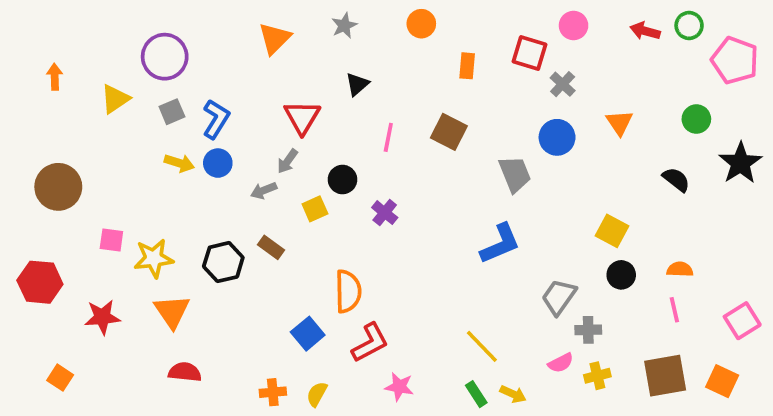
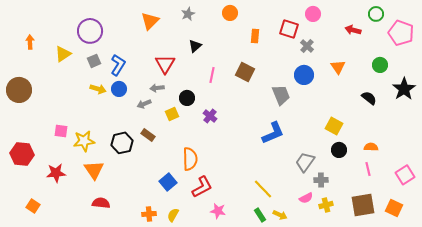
red arrow: (645, 31) -> (353, 30), moved
gray arrow: (287, 161) -> (157, 88), turned 48
brown circle: (58, 187) -> (19, 90), moved

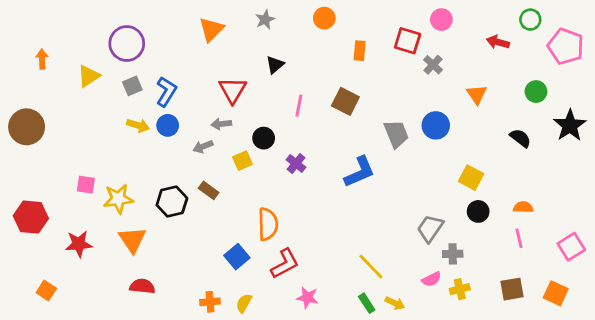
blue circle: (304, 75) -> (436, 125), moved
blue L-shape: (273, 133) -> (360, 172), moved
brown square: (363, 205) -> (512, 289), size x0.7

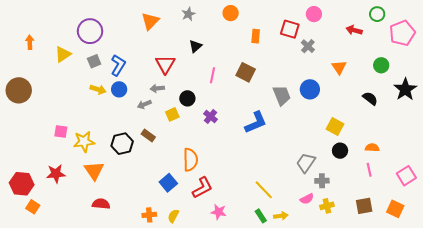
pink pentagon: (566, 46) -> (402, 33), turned 30
red hexagon: (31, 217) -> (22, 184), moved
yellow arrow: (395, 303) -> (281, 216), turned -32

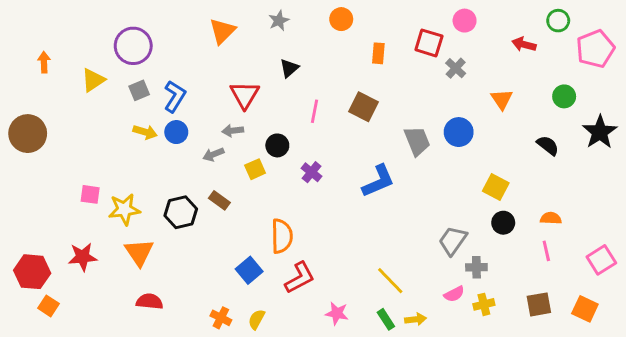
pink star: (219, 212) -> (337, 313), moved
orange cross: (149, 215) -> (221, 318), turned 32

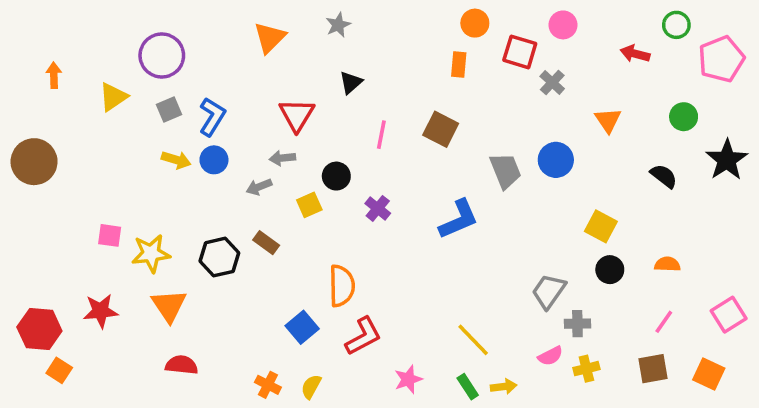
orange circle: (341, 19) -> (475, 23), moved
pink line: (546, 251) -> (664, 322), moved, turned 48
pink star: (337, 313) -> (408, 379), turned -30

